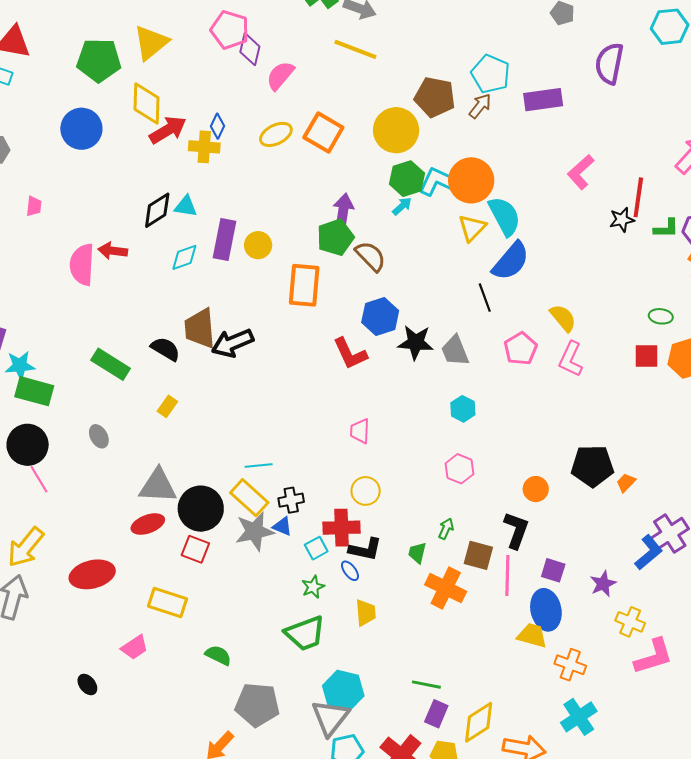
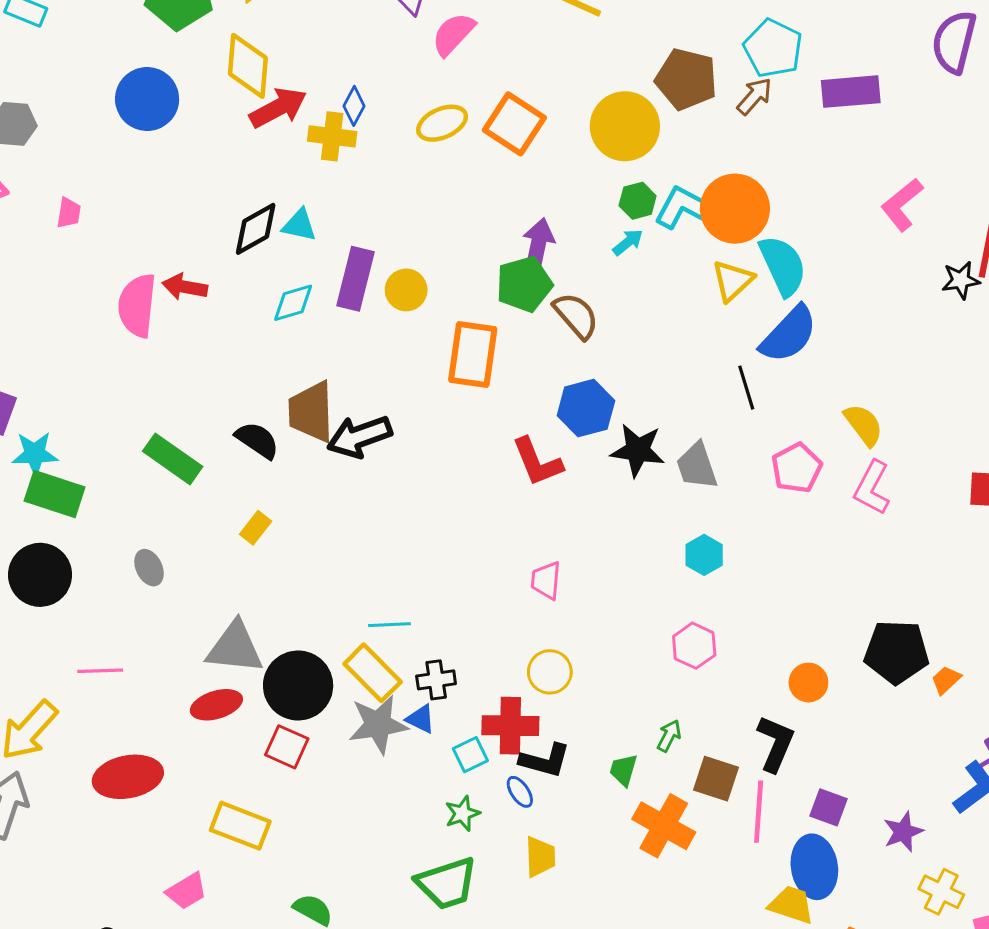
green hexagon: (407, 179) -> (638, 201), size x0.7
pink line: (39, 479) -> (100, 671), moved, turned -64

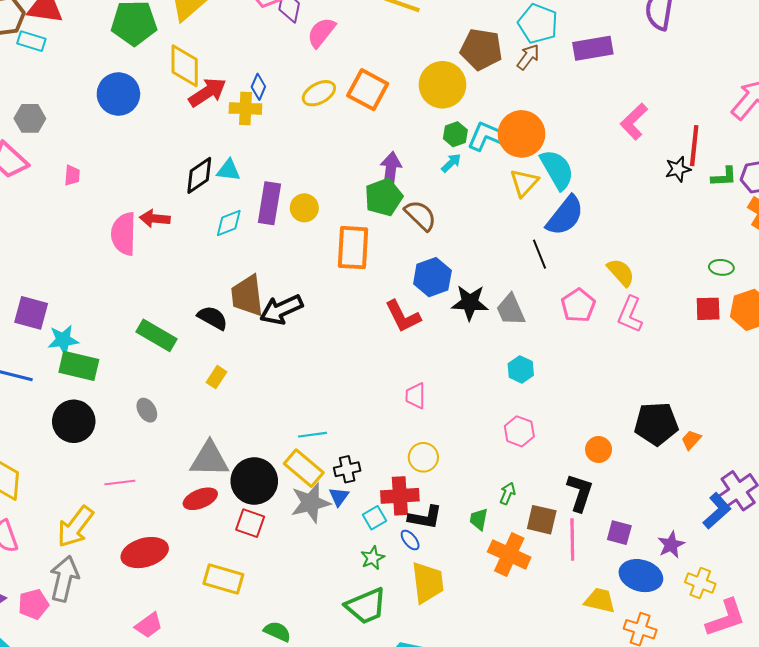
blue triangle: (421, 719) -> (339, 497), turned 45
yellow trapezoid: (540, 857) -> (428, 583), size x1.5
blue ellipse: (814, 867) -> (641, 576), moved, turned -60
pink trapezoid: (187, 891) -> (149, 625), moved

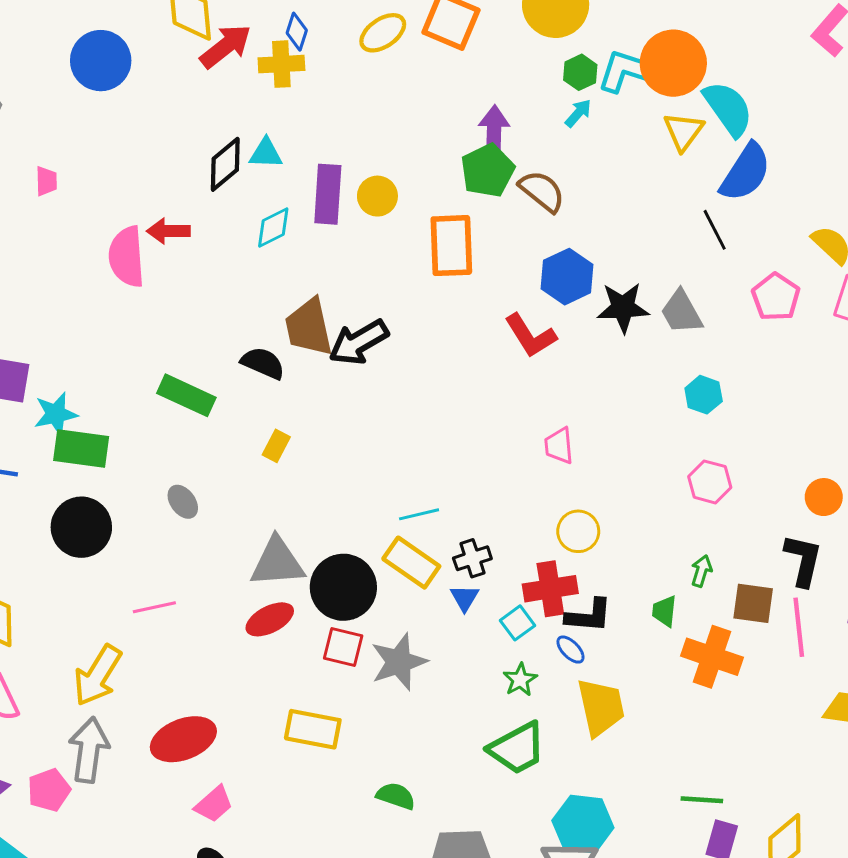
gray star: (311, 503) -> (399, 662), moved
red ellipse: (145, 553) -> (183, 739), moved

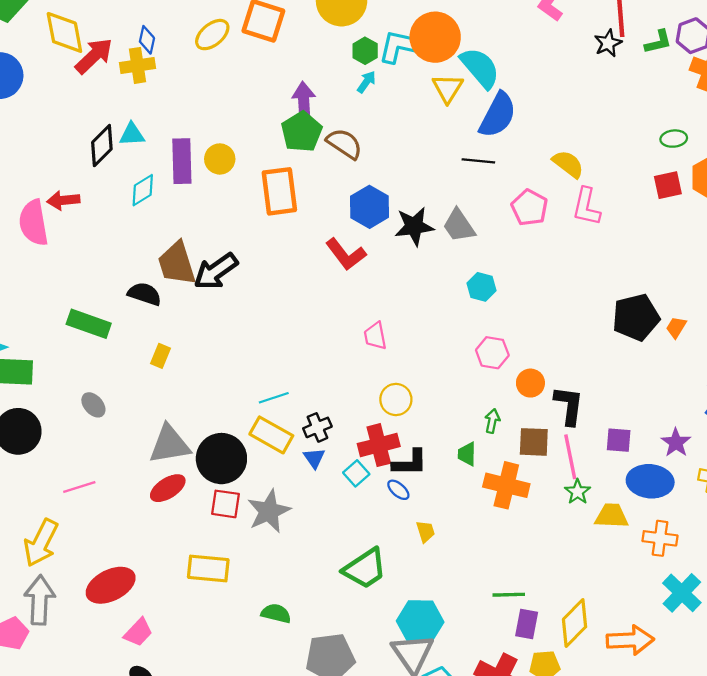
black line: (715, 230) -> (478, 161), turned -52
orange circle: (824, 497) -> (530, 383), moved
green star: (520, 680) -> (578, 492), moved
yellow trapezoid: (601, 707) -> (425, 531), size x0.5

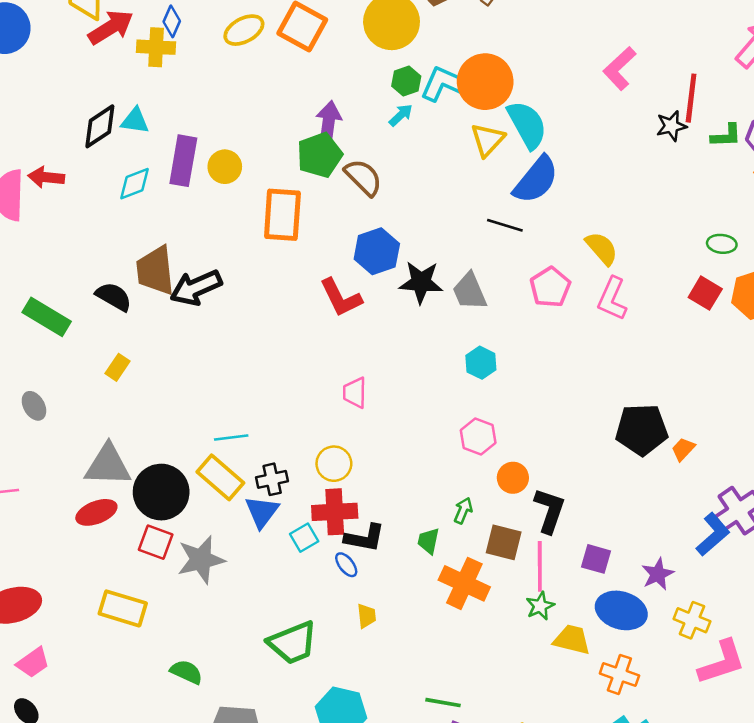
red square: (668, 185) -> (705, 293), turned 32
yellow circle: (396, 400) -> (334, 464), moved
blue triangle: (314, 458) -> (262, 512), size x1.4

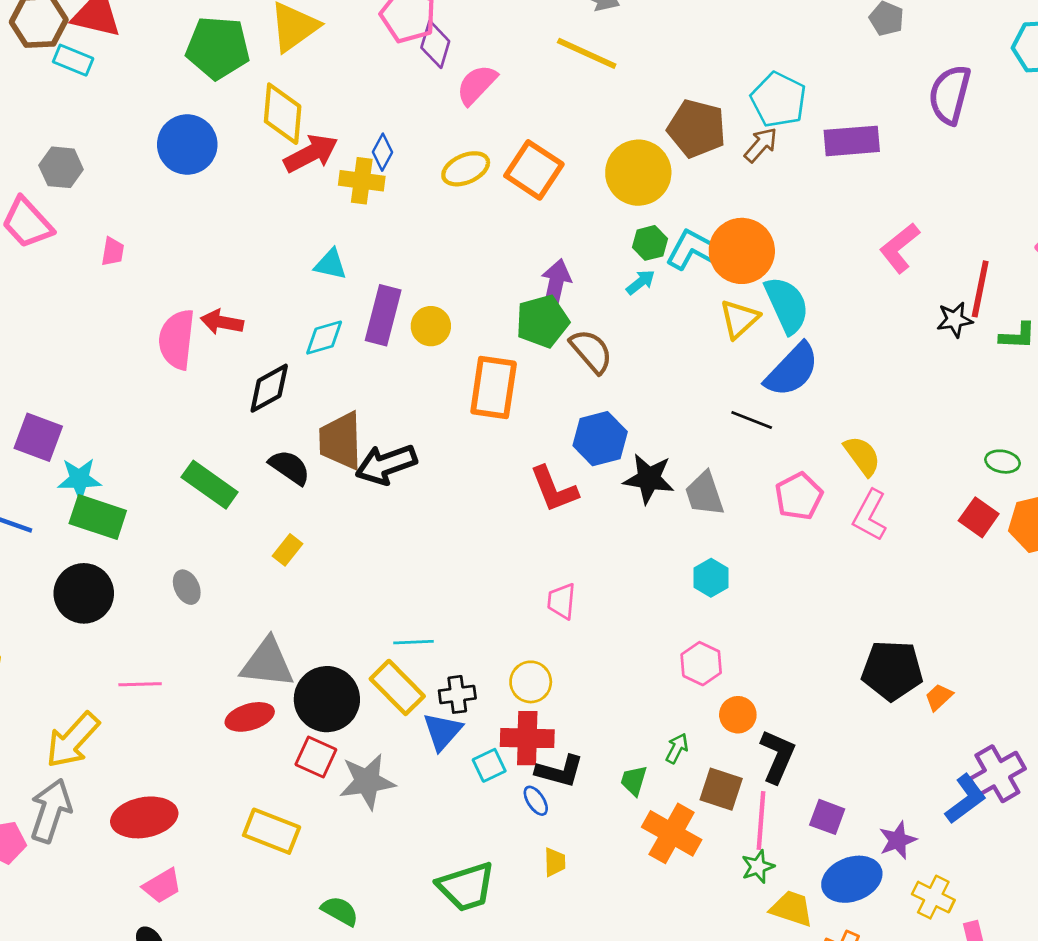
black diamond: (100, 126) -> (269, 388), moved
blue ellipse: (621, 610) -> (852, 879), turned -42

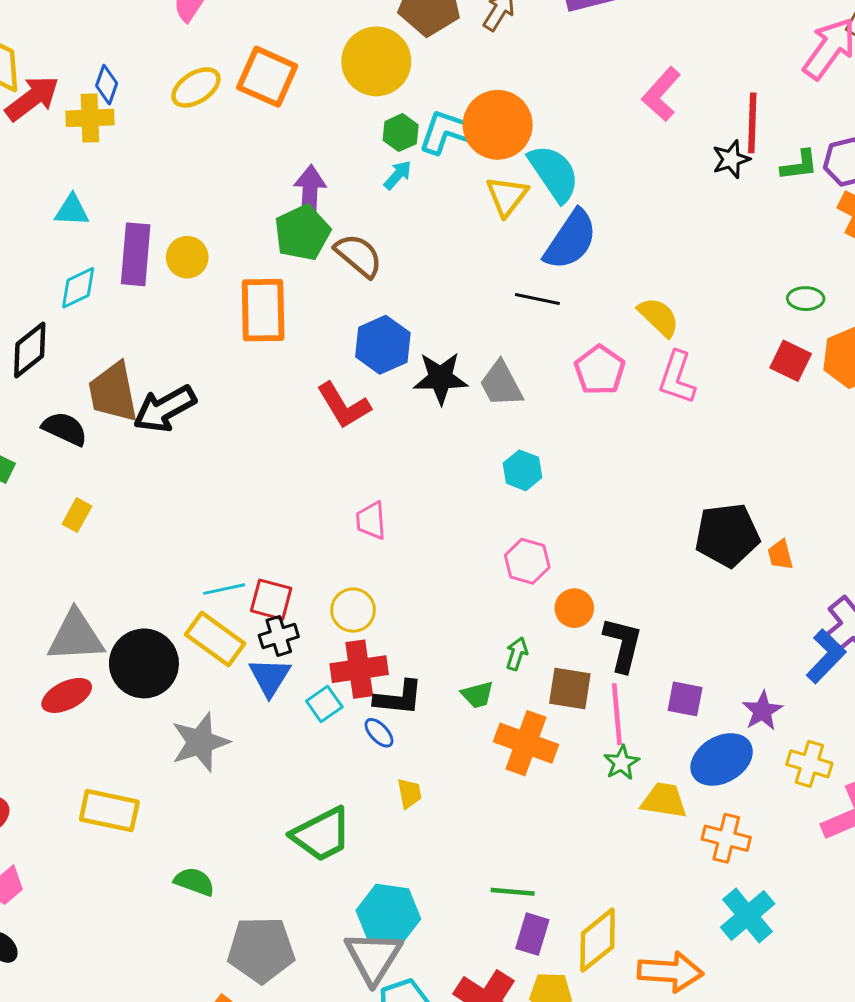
orange trapezoid: (939, 697) -> (780, 555), turned -52
red square: (316, 757) -> (271, 600), moved
green trapezoid: (634, 781) -> (477, 695), turned -112

